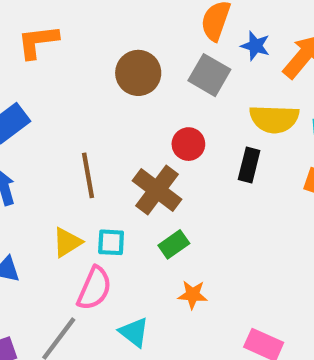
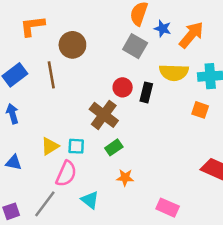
brown circle: (138, 73) -> (72, 45), moved
black rectangle: (249, 165) -> (146, 92), moved
brown line: (88, 175) -> (51, 75), moved

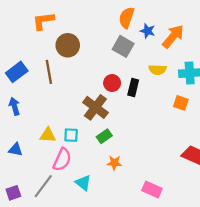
orange L-shape: (32, 26) -> (43, 21), moved
yellow semicircle: (174, 72) -> (158, 70), size x0.7
yellow triangle: (50, 146) -> (48, 135), turned 35

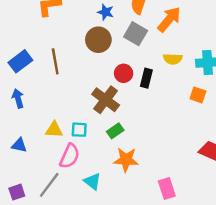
blue star: (148, 31) -> (106, 12), moved
orange arrow: (173, 36) -> (169, 19), moved
brown circle: (68, 45) -> (98, 40), moved
orange star: (114, 163) -> (126, 160), size x1.5
pink rectangle: (152, 189) -> (167, 188), turned 48

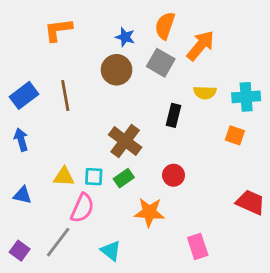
red circle: (124, 73) -> (174, 175), moved
green rectangle: (115, 131) -> (124, 178), moved
cyan triangle: (92, 181) -> (111, 251), moved
purple square: (17, 192) -> (20, 251), turned -35

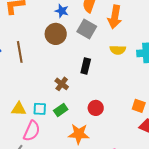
orange arrow: (201, 46) -> (115, 17), turned 150
black rectangle: (174, 115) -> (86, 66), moved
orange square: (235, 135) -> (139, 106), moved
brown cross: (125, 141) -> (62, 84), size x0.6

